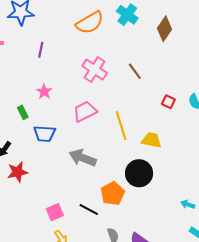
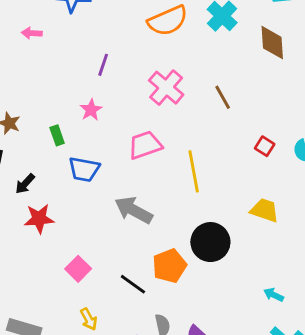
brown diamond: (165, 29) -> (272, 43), turned -45
purple line: (41, 50) -> (103, 65), moved
yellow trapezoid: (151, 140) -> (265, 210), moved
pink square: (55, 212) -> (78, 269), moved, turned -30

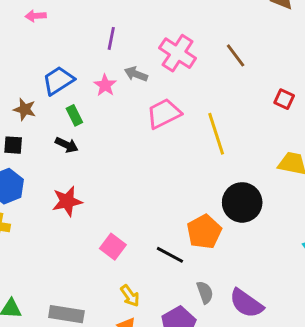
blue trapezoid: (84, 169) -> (58, 80), moved, turned 144
black arrow: (25, 184) -> (67, 145), moved, turned -100
gray arrow: (133, 210) -> (136, 74), moved, size x0.6

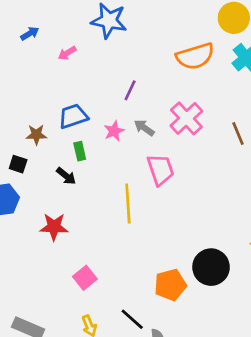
pink arrow: (36, 16) -> (67, 53), turned -42
brown star: (25, 109) -> (36, 135), turned -30
pink trapezoid: (164, 114) -> (161, 170), turned 84
yellow line: (216, 134) -> (128, 204), moved
black line: (170, 255) -> (132, 319), moved

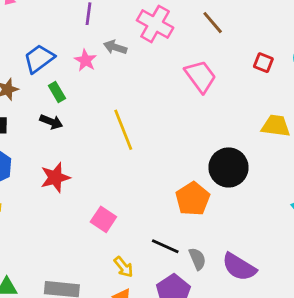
pink trapezoid: (161, 170) -> (200, 76), moved

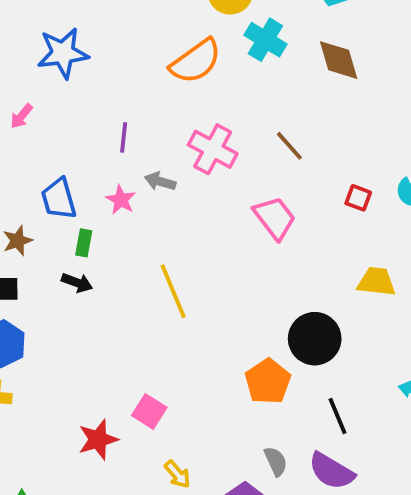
blue trapezoid: (39, 59) -> (59, 199), turned -68
green rectangle: (57, 92) -> (84, 243), turned 42
red star: (55, 177) -> (98, 440), moved
black line: (165, 246) -> (338, 416), moved, turned 44

